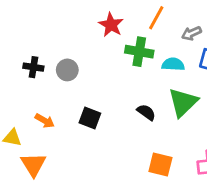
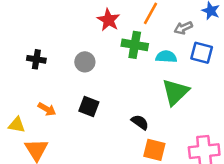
gray circle: (67, 70) -> (85, 62), moved
black semicircle: (146, 112) -> (140, 122), moved

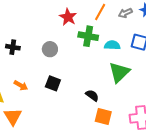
gray arrow: (183, 28) -> (125, 13), moved

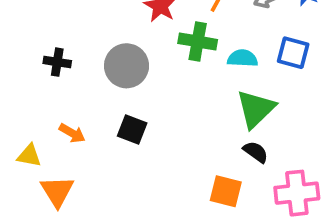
gray circle: (50, 49) -> (127, 66), size x1.5
black semicircle: (92, 95) -> (256, 152), moved

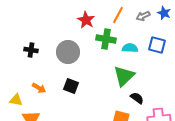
green triangle: (256, 109) -> (124, 76), moved

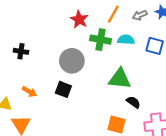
cyan semicircle: (130, 48) -> (126, 40), moved
gray circle: (68, 52) -> (72, 61), moved
green triangle: (124, 76) -> (120, 79), turned 50

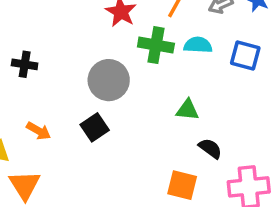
green triangle: (120, 79) -> (187, 110), size x0.6
black square: (63, 89) -> (95, 127), turned 35

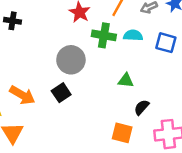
black cross: (25, 64) -> (13, 21), moved
orange arrow: (39, 131) -> (22, 95), size x1.5
black semicircle: (210, 148) -> (142, 107), turned -84

